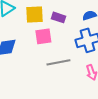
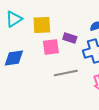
purple rectangle: (58, 17) -> (70, 38), moved

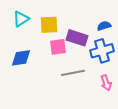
purple rectangle: (70, 38) -> (77, 38), size x1.5

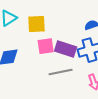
purple rectangle: (77, 38) -> (66, 49), moved

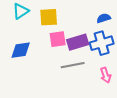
purple rectangle: (66, 49) -> (78, 42), turned -35

